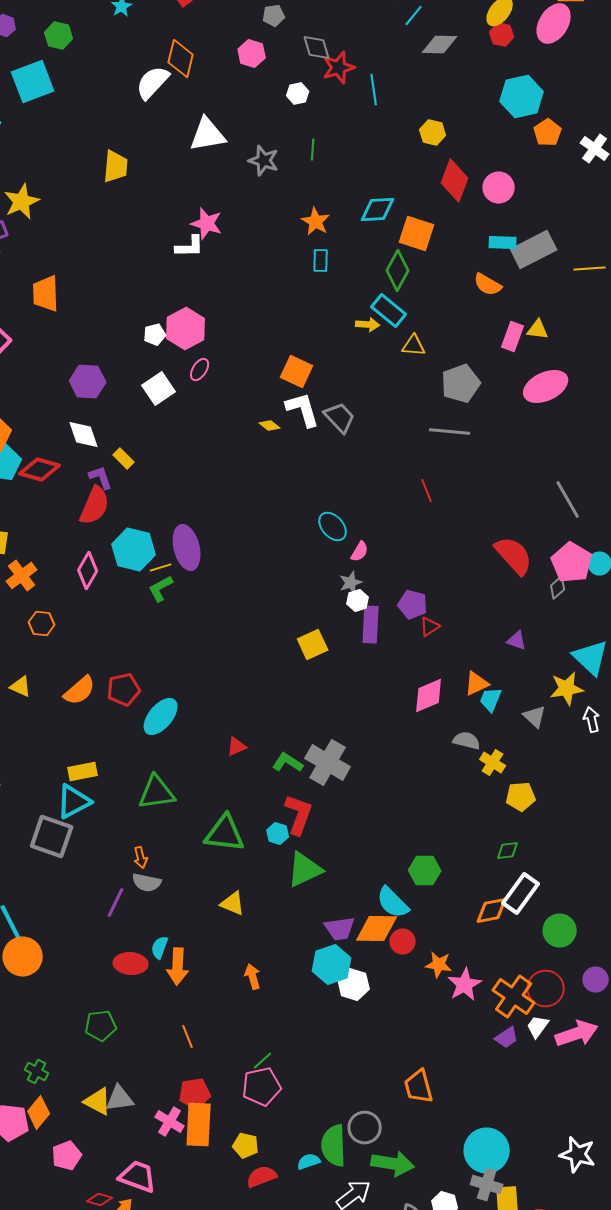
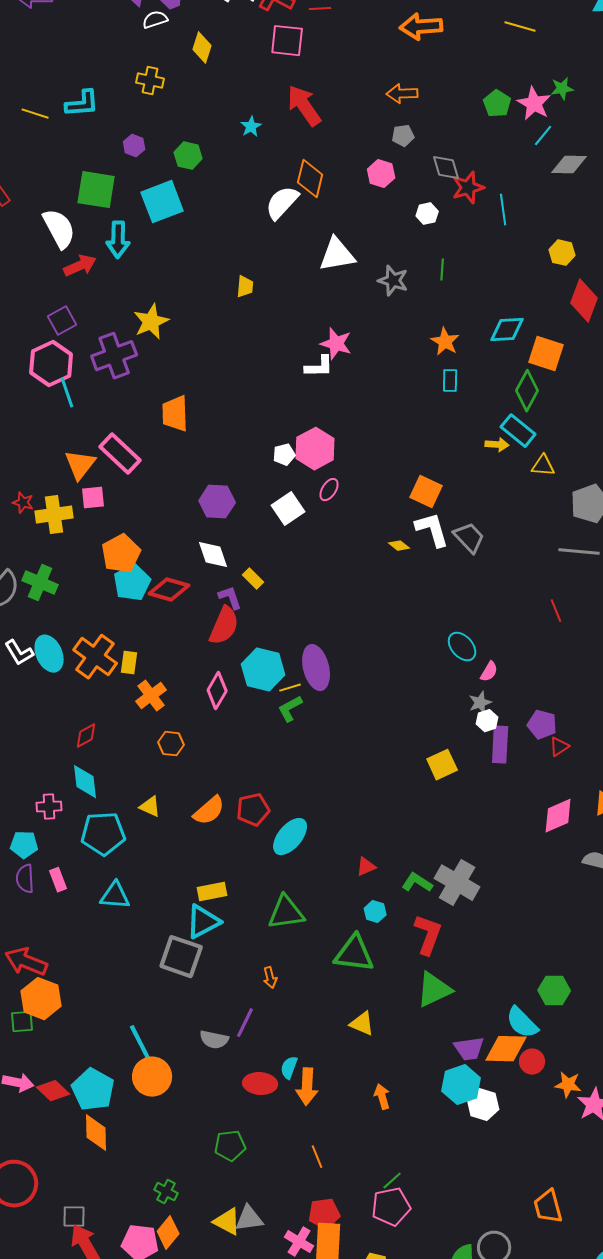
yellow trapezoid: (116, 166) -> (245, 287), size x0.7
cyan hexagon: (278, 834) -> (375, 912), moved
gray semicircle: (147, 882) -> (214, 1040), moved

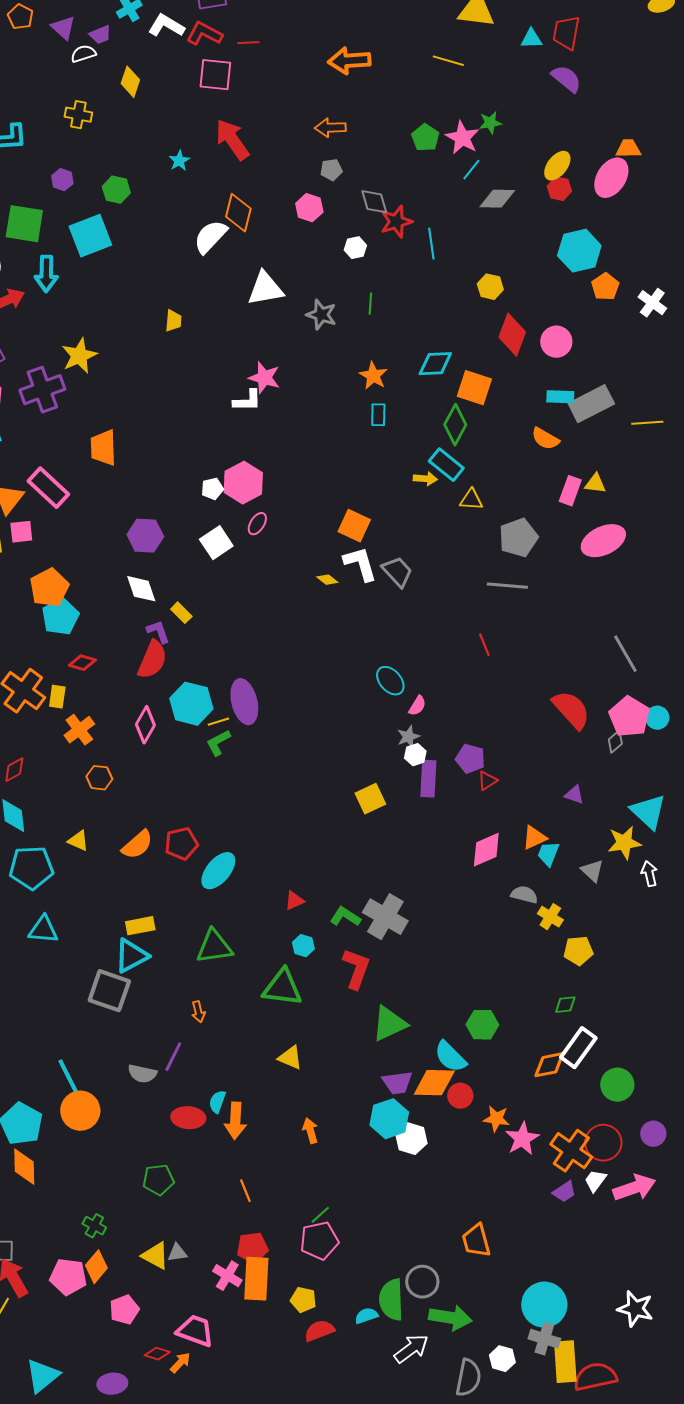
red diamond: (169, 590) -> (82, 663), moved, size x0.7
green triangle: (434, 990) -> (389, 1024), moved
gray triangle: (249, 1219) -> (177, 1253), size x0.7

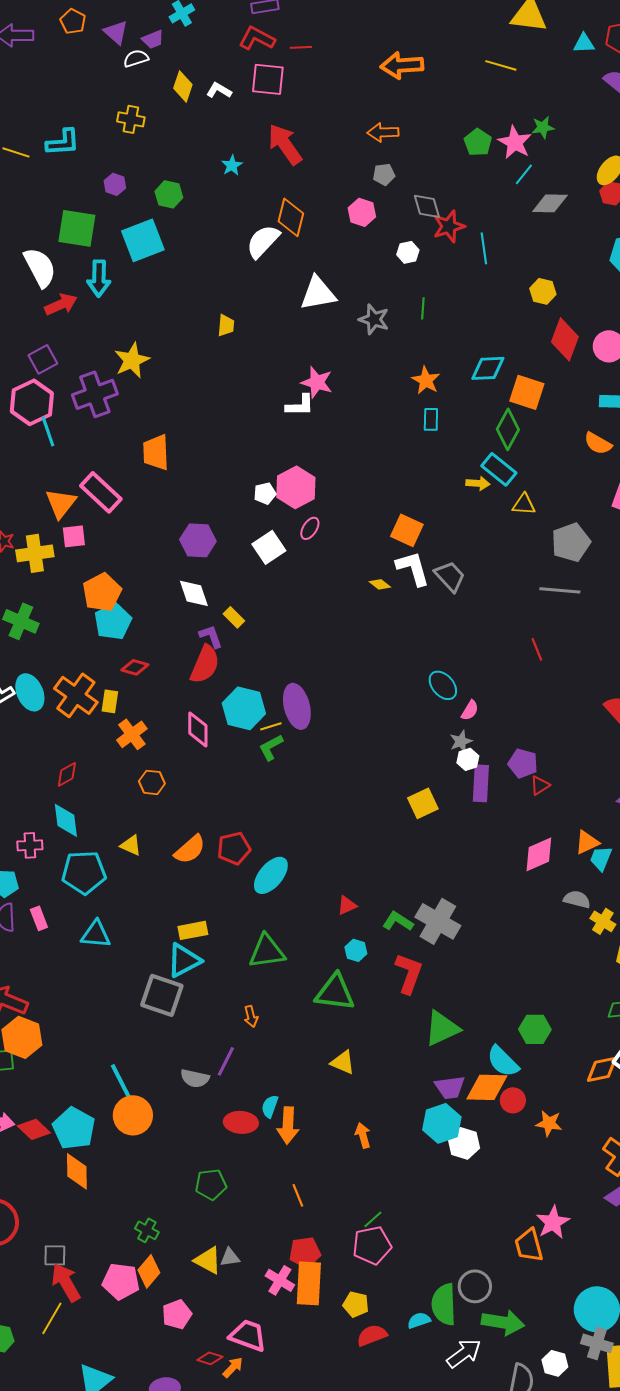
white L-shape: (166, 26) -> (219, 90), moved, size x0.7
pink diamond: (145, 725) -> (198, 729), turned -30
pink star: (522, 1139) -> (553, 1222), moved

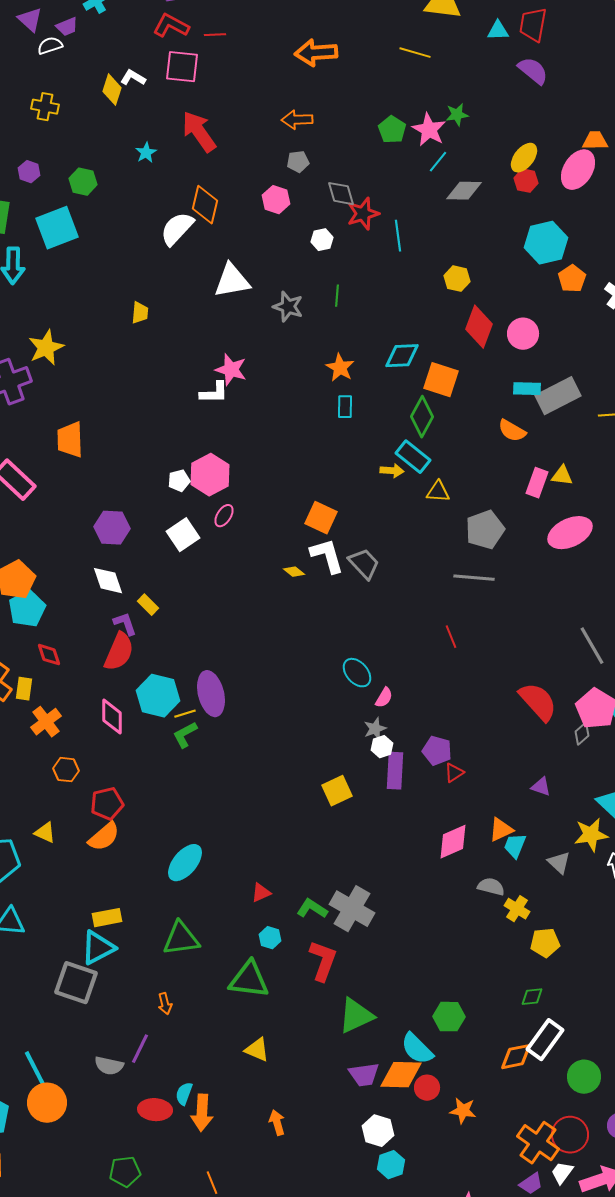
yellow diamond: (183, 86) -> (112, 90), moved
red diamond: (135, 667) -> (49, 655), turned 56
red pentagon: (234, 848) -> (107, 804), moved
cyan hexagon: (442, 1123) -> (391, 1165), moved, size x0.7

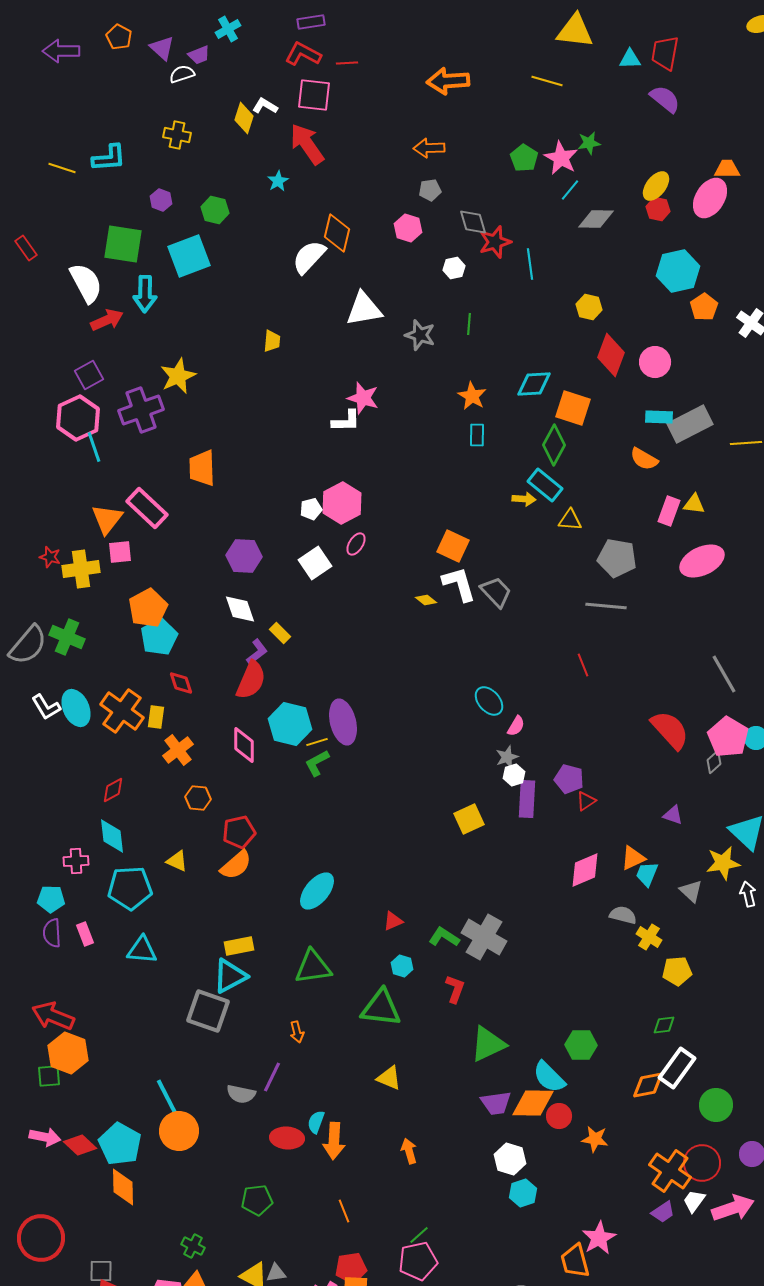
red arrow: (199, 132) -> (307, 144), moved
gray pentagon: (485, 530) -> (617, 558), turned 30
purple L-shape: (125, 624) -> (257, 652), turned 72
red L-shape: (323, 961) -> (455, 989), size x0.7

